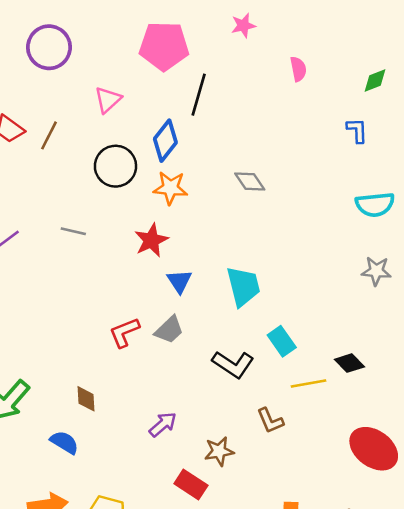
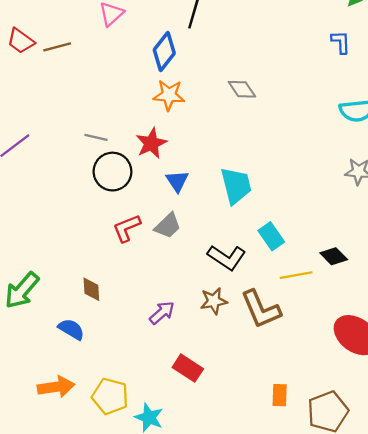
brown line: (49, 135) -> (57, 47), turned 48
black circle: (115, 166) -> (112, 172), moved
gray line: (73, 231) -> (96, 137), moved
brown L-shape: (270, 421) -> (261, 309), size x1.6
brown star: (219, 451) -> (214, 301), moved

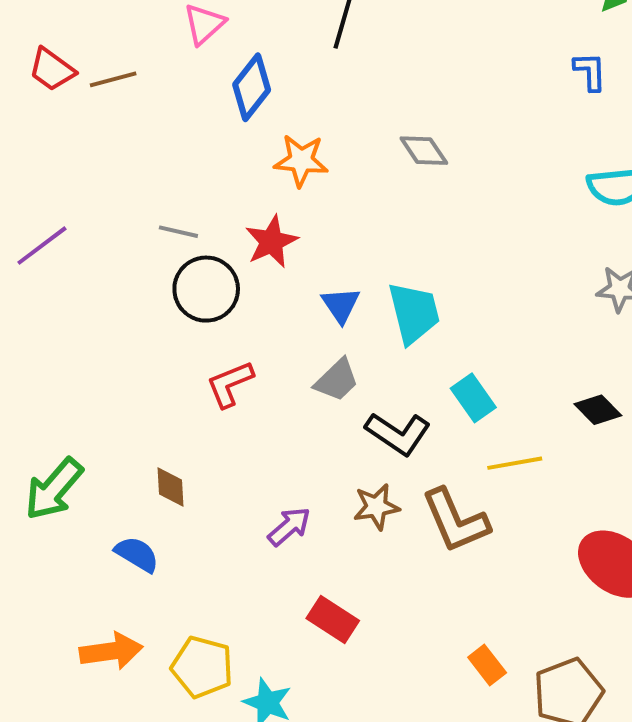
blue diamond: (164, 52) -> (252, 87), moved
blue triangle: (177, 181) -> (341, 305), moved
gray trapezoid: (168, 226) -> (337, 380), moved
black diamond: (334, 256) -> (598, 410), moved
orange rectangle: (280, 395) -> (487, 665), turned -40

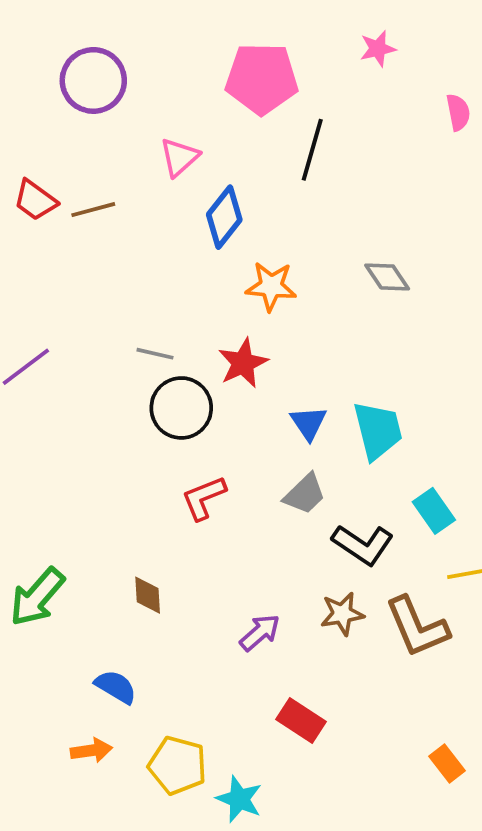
blue semicircle: (137, 554) -> (116, 687), moved
orange arrow: (111, 651) -> (91, 750), size x0.7

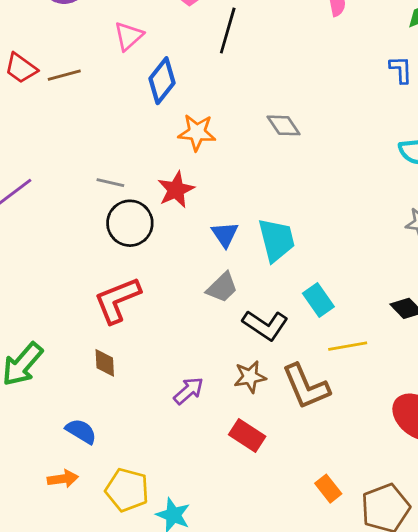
red L-shape: (204, 498) -> (117, 300), moved, size x1.4
red rectangle: (301, 720) -> (247, 435), moved

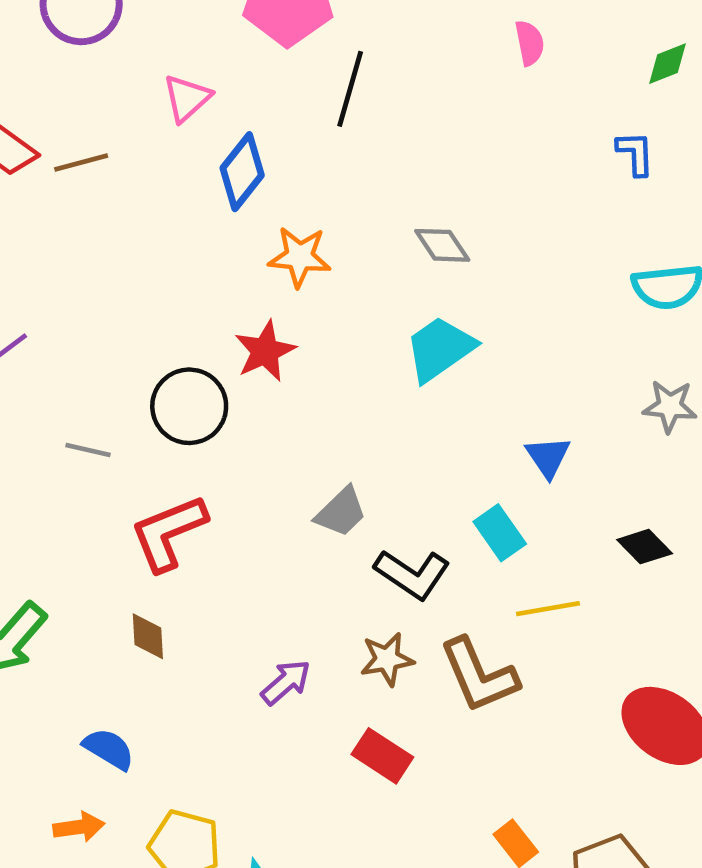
gray line: (110, 183) -> (88, 450), moved
blue triangle: (225, 234) -> (548, 457), moved
cyan trapezoid: (277, 240) -> (440, 349), moved, turned -111

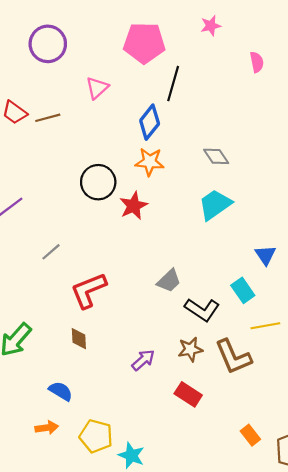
blue diamond: (242, 172) -> (150, 122), moved
black circle: (189, 406) -> (98, 182), moved
gray line: (88, 450) -> (51, 252), turned -54

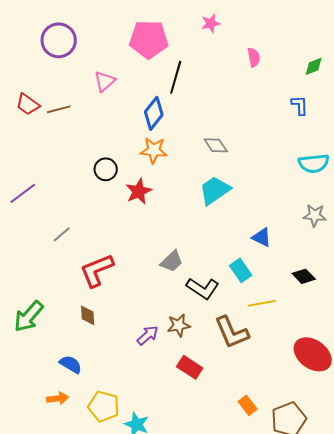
black circle: (98, 182) -> (106, 169), size x0.7
blue triangle: (265, 255) -> (262, 237), turned -30
brown star: (190, 349) -> (179, 325), moved

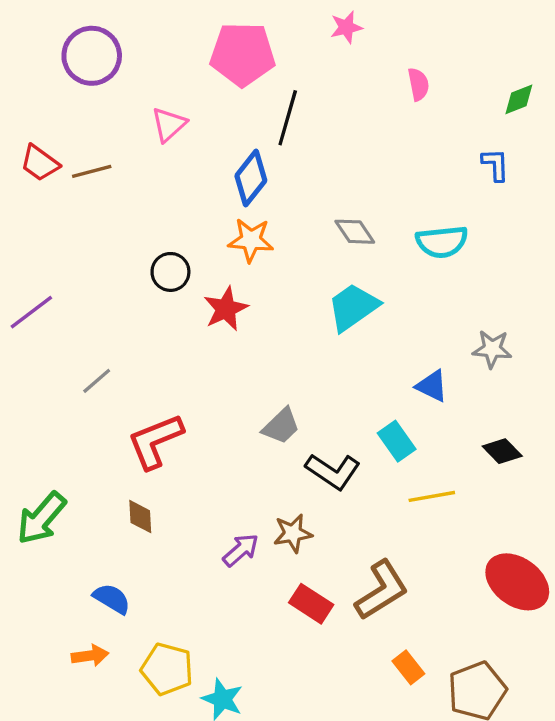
cyan semicircle: (314, 163) -> (442, 242), moved
gray star: (315, 215) -> (492, 349), moved
brown L-shape: (232, 332) -> (382, 590), moved, turned -99

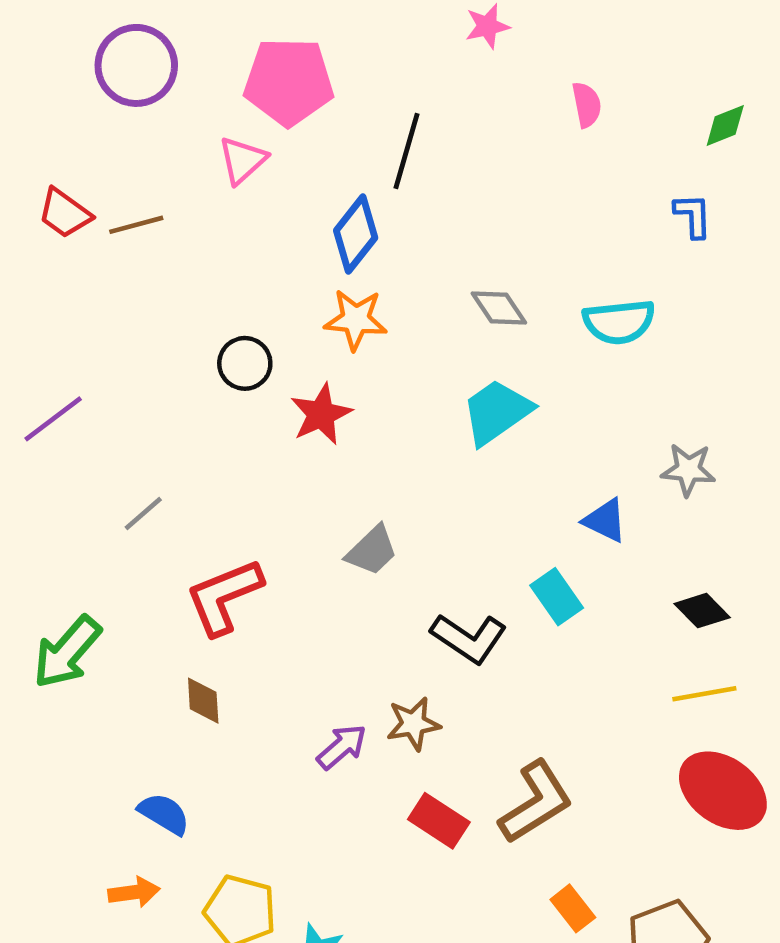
pink pentagon: (242, 54) -> (289, 82), moved
gray trapezoid: (281, 426) -> (372, 550), moved
yellow line: (432, 496) -> (704, 694), moved
green arrow: (41, 518) -> (67, 652), moved

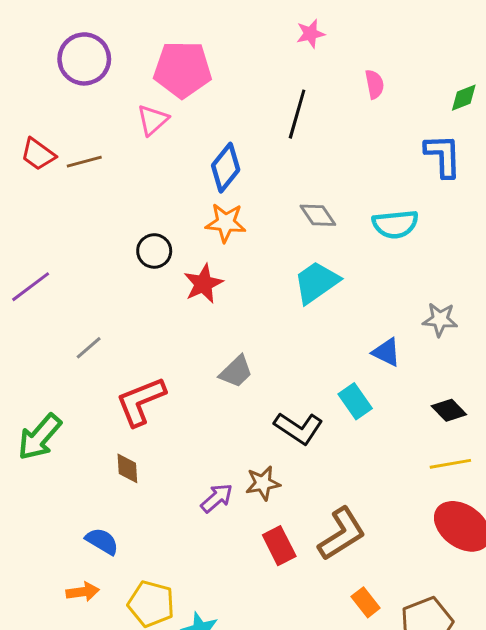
black line: (406, 151) -> (297, 114), moved
blue L-shape: (693, 216) -> (443, 156), size x1.5
red rectangle: (439, 821) -> (279, 546), turned 30

